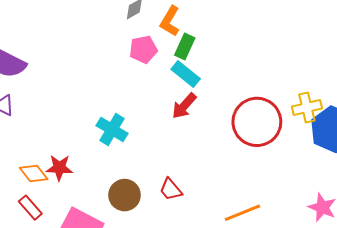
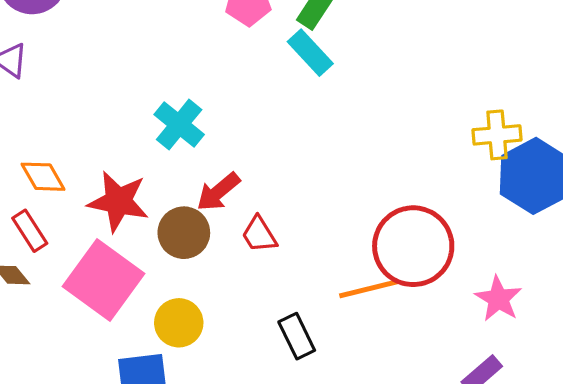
red arrow: (184, 106) -> (218, 192), moved
red circle: (257, 122) -> (413, 246), moved
red star: (59, 168) -> (118, 201), moved, size x1.4

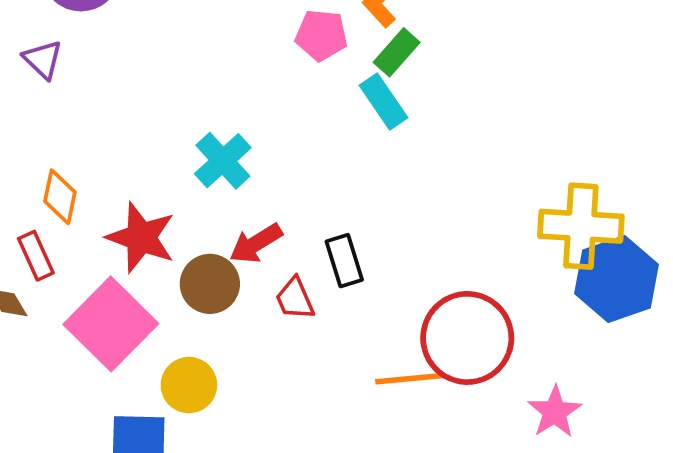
yellow cross: (497, 135) -> (581, 226), size x1.5
orange diamond: (43, 177) -> (60, 197), turned 33
black rectangle: (297, 336) -> (344, 261), moved

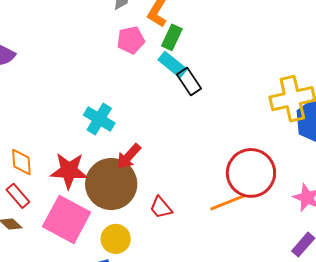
black rectangle: (344, 261) -> (189, 82), moved
brown circle: (210, 284) -> (111, 184), size x1.6
red trapezoid: (295, 299) -> (161, 208), moved

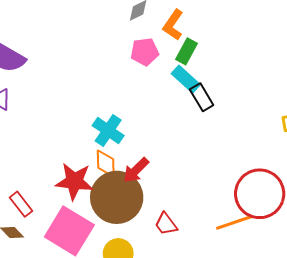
orange diamond: (21, 162) -> (106, 163), moved

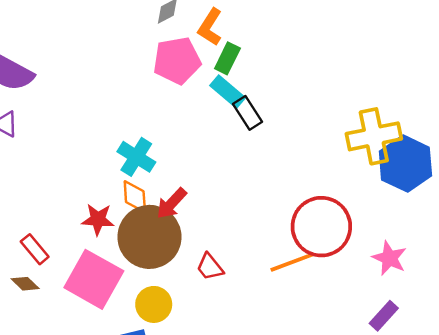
pink pentagon: (145, 52) -> (177, 61), size x1.4
red star: (74, 181) -> (98, 219), size x0.7

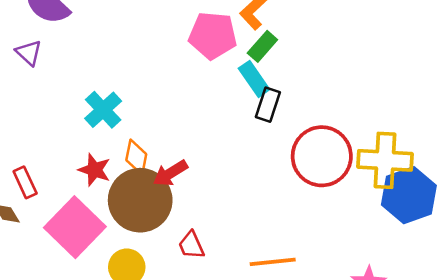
black rectangle: (247, 113) -> (268, 105), turned 36
cyan cross: (136, 157) -> (103, 110), moved
red circle: (321, 227) -> (322, 156), moved

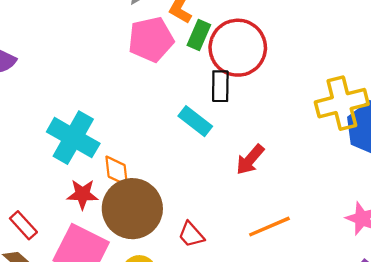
cyan rectangle: (254, 79) -> (195, 121), moved
cyan cross: (103, 110) -> (73, 138), size x1.4
red circle: (322, 156) -> (238, 48), moved
red arrow: (170, 173) -> (250, 160), moved

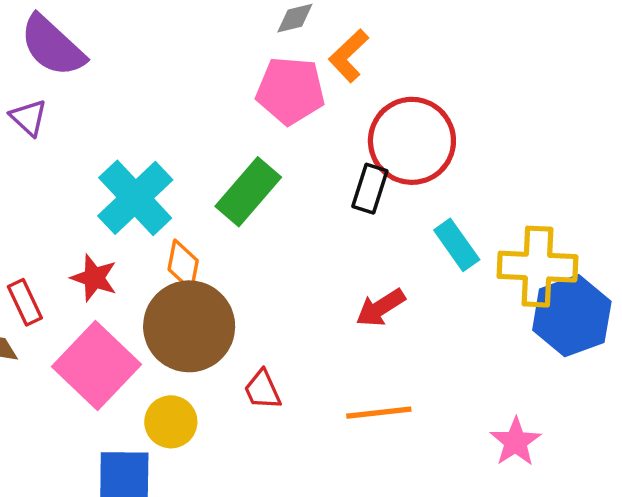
green rectangle: (199, 35) -> (248, 192), moved, size x1.5
cyan rectangle: (195, 121) -> (457, 245), moved
red star: (82, 194) -> (94, 278), moved

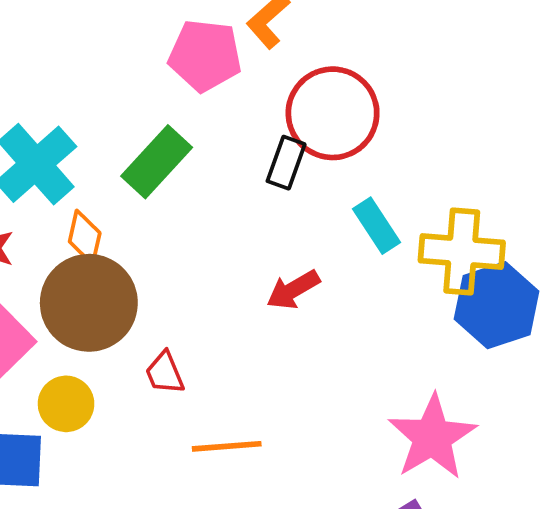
orange line: (379, 413) -> (227, 446), moved
pink star: (516, 442) -> (432, 437), size x1.6

